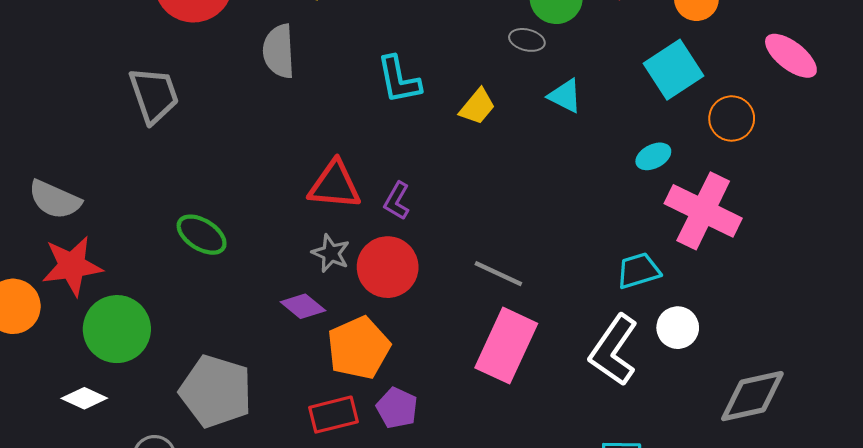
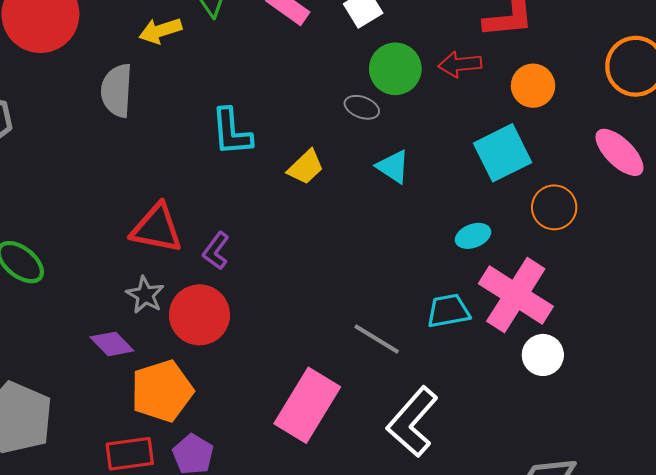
cyan trapezoid: (638, 271) -> (448, 311), moved
gray line: (498, 274) -> (377, 339), moved
white circle: (678, 328) -> (543, 355), moved

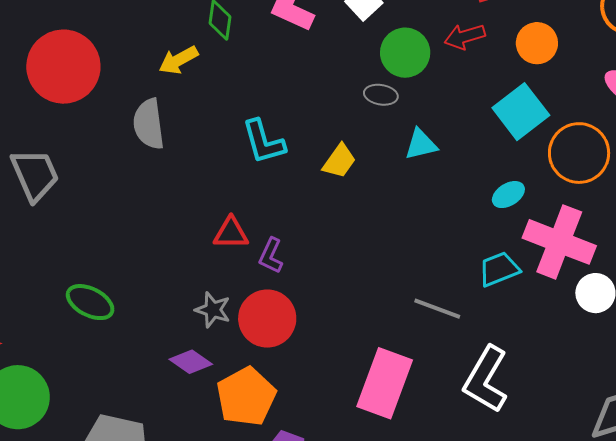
cyan triangle: (393, 167) -> (421, 144), turned -36
orange circle: (554, 207) -> (579, 153), size x1.4
red triangle: (157, 228) -> (231, 233), moved, size x0.7

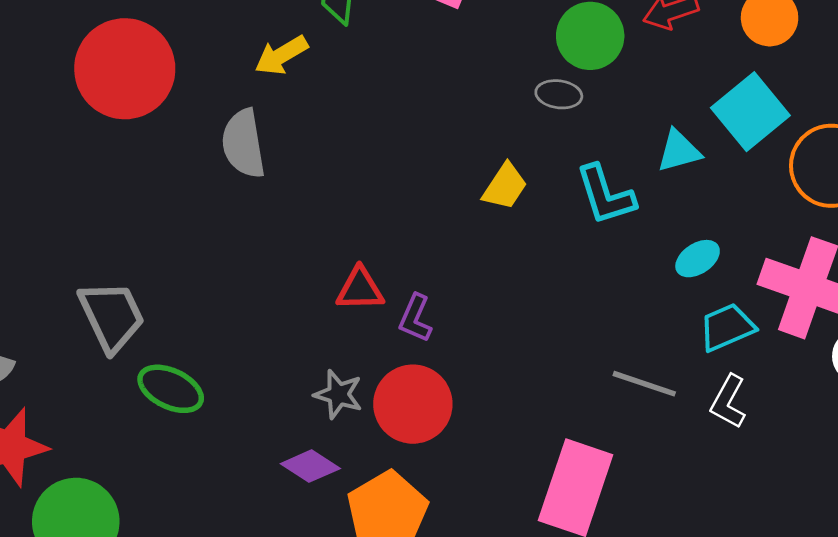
cyan L-shape: (264, 142) -> (605, 195), moved
cyan triangle: (421, 144) -> (679, 151), moved
gray trapezoid: (35, 175) -> (112, 316), moved
cyan ellipse: (508, 195) -> (698, 259), moved
white L-shape: (486, 379) -> (728, 402), moved, size x0.6

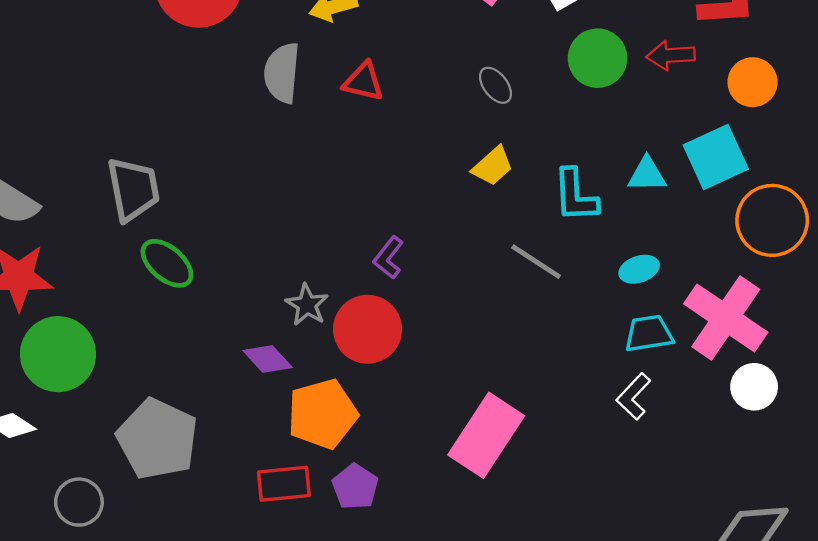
gray ellipse: (559, 94) -> (495, 85), moved, turned 30
red triangle: (360, 289) -> (363, 82), moved
gray line: (644, 384) -> (536, 262), moved

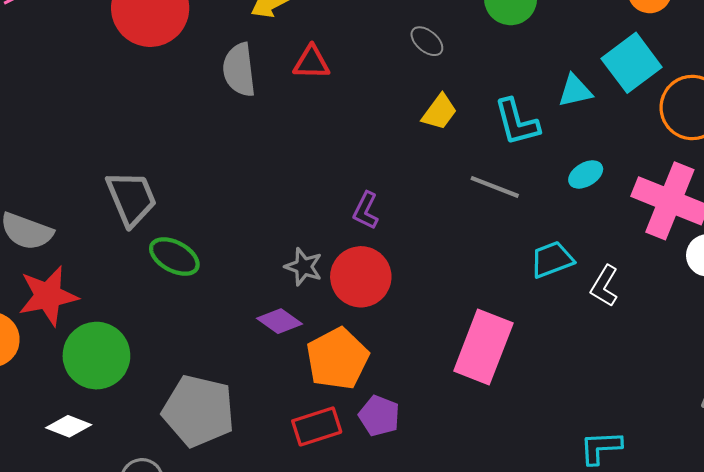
cyan trapezoid: (649, 334) -> (552, 260), moved

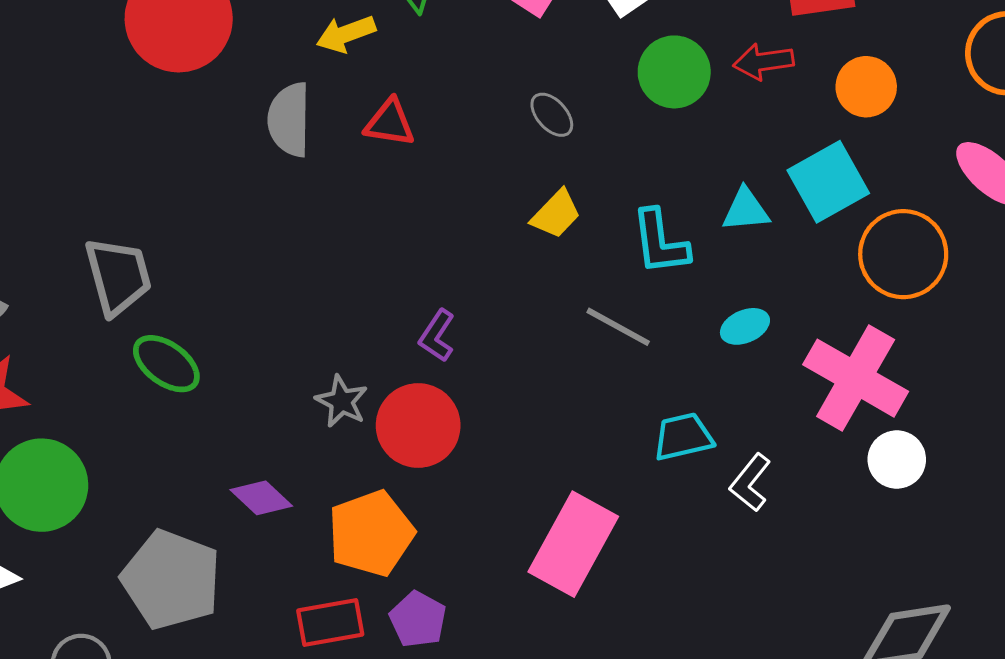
purple diamond: (279, 321) -> (261, 498), moved

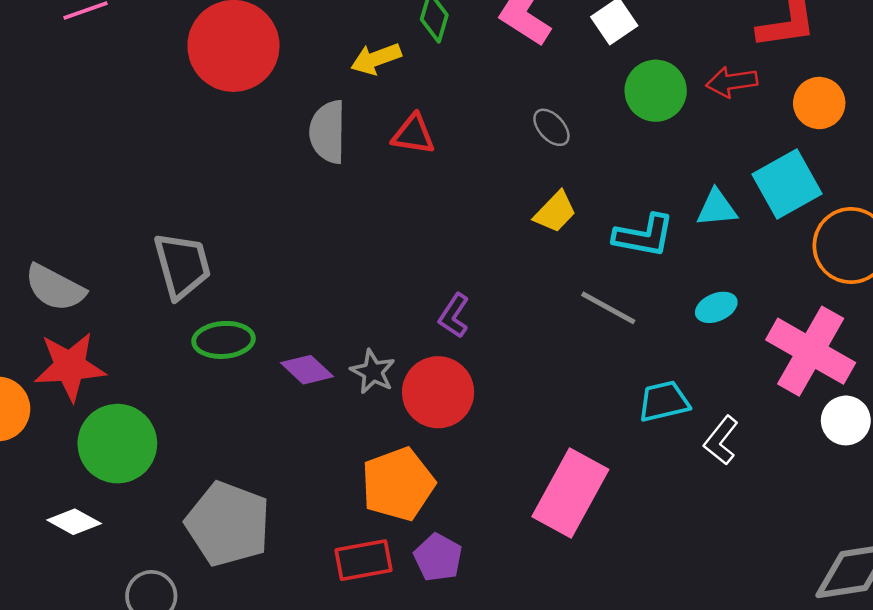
cyan L-shape: (660, 242) -> (644, 236), turned -72
green ellipse: (166, 364) -> (223, 340), turned -40
purple diamond: (261, 498) -> (307, 370), moved

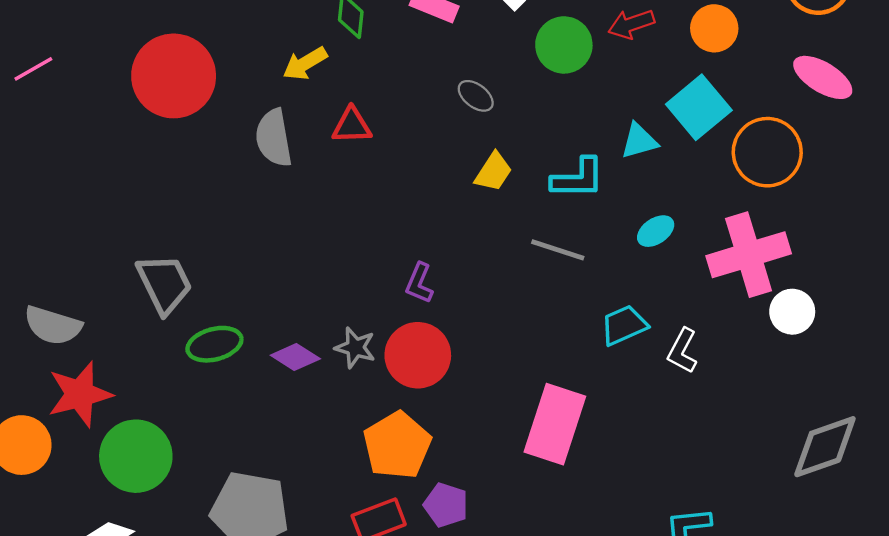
pink cross: (811, 351) -> (749, 255), turned -36

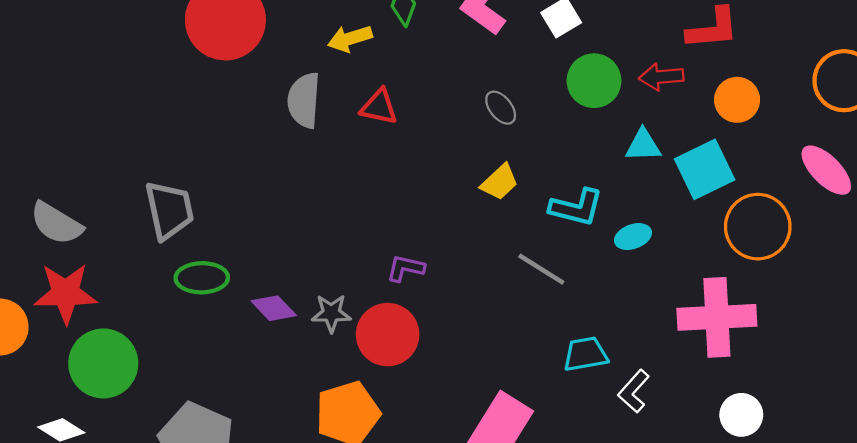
cyan triangle: (639, 141) -> (643, 145), moved
cyan ellipse: (656, 231) -> (633, 237), moved
purple L-shape: (419, 283) -> (405, 268), turned 66
white circle: (792, 312) -> (741, 415), moved
gray star: (355, 348) -> (331, 313), turned -30

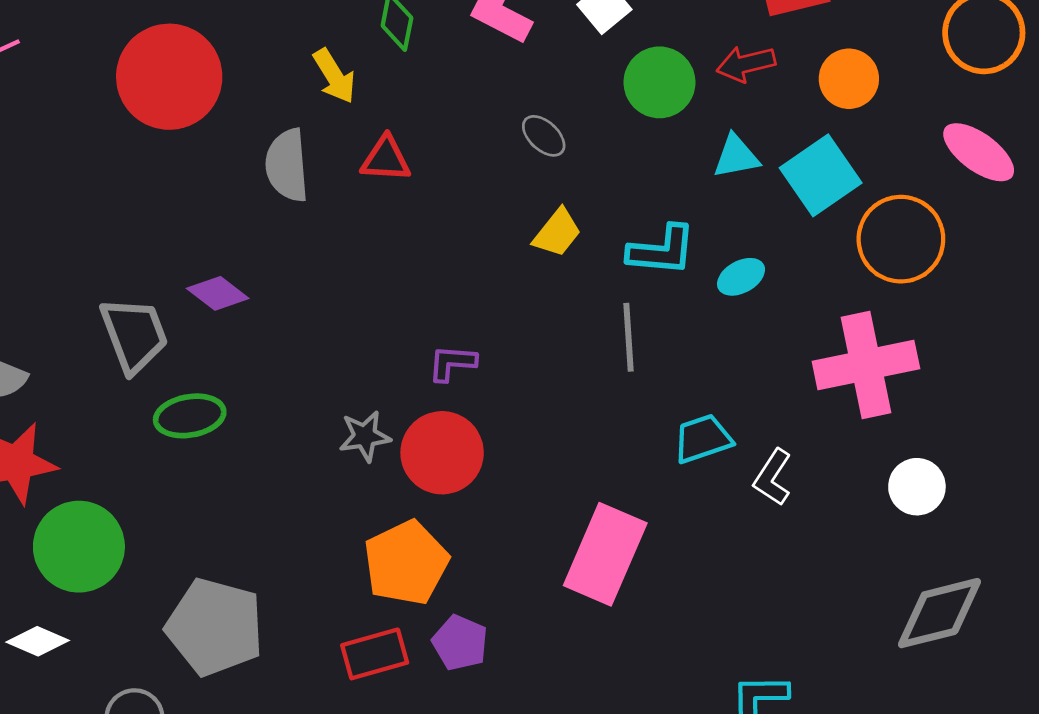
yellow arrow: (350, 39) -> (334, 76), turned -96
gray line: (541, 269) -> (629, 337), turned 63
purple diamond: (274, 308) -> (218, 293), moved

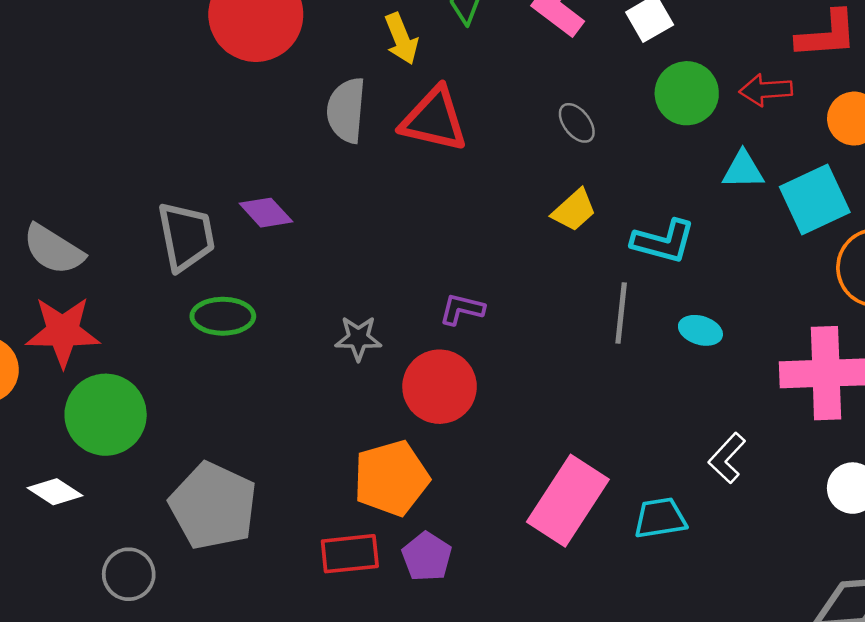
red triangle: (386, 159) -> (434, 119), size x1.5
cyan ellipse: (741, 277) -> (700, 330), moved, turned 36
gray star: (365, 436) -> (358, 338), moved
cyan trapezoid: (703, 439) -> (660, 518), moved

